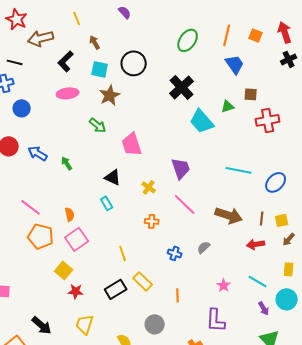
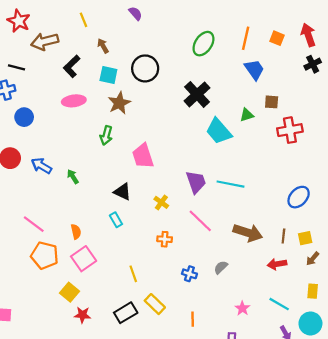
green arrow: (98, 125) -> (106, 135), turned 66
cyan line: (239, 170) -> (231, 184), moved

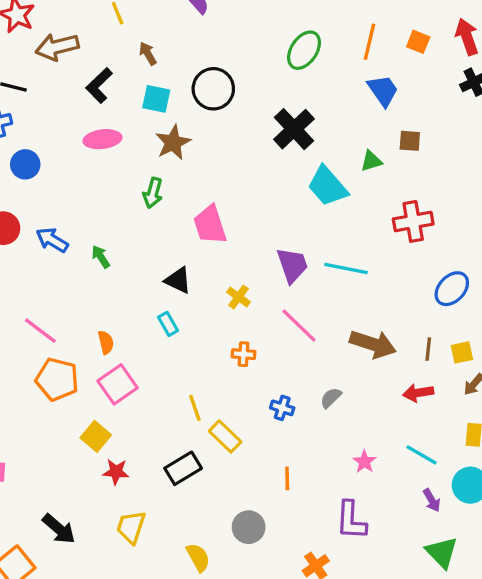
red cross: (290, 130) -> (413, 221), moved
yellow rectangle: (155, 304) -> (225, 436), moved

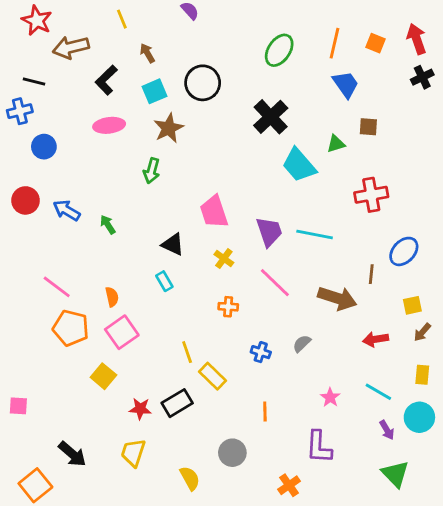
cyan square: (156, 99) -> (154, 91), turned -35
pink trapezoid: (210, 225) -> (214, 212), moved
brown line: (428, 349) -> (371, 274), moved
red star: (116, 472) -> (140, 409), moved

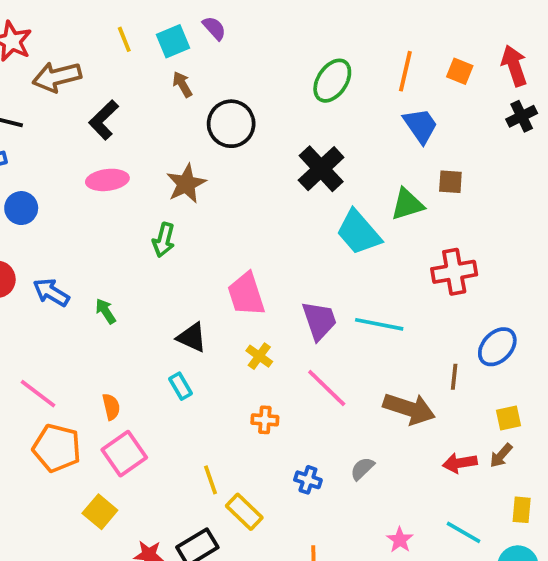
brown arrow: (147, 53) -> (182, 84), moved
cyan square: (154, 91) -> (173, 41), moved
green triangle: (336, 144) -> (407, 204), size x1.4
brown arrow: (422, 332) -> (501, 455), moved

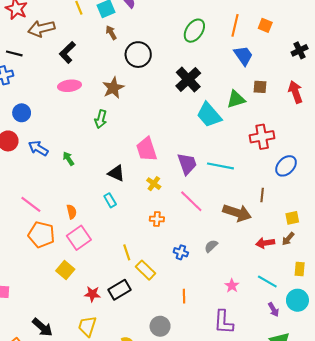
red arrow: (514, 66) -> (295, 92), moved
blue circle: (21, 208) -> (22, 113), moved
blue ellipse: (497, 347) -> (286, 166), moved

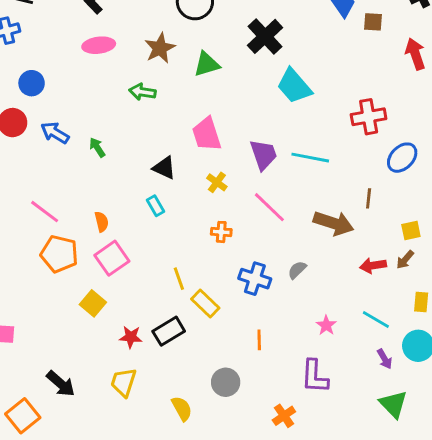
brown square: (260, 87) -> (373, 22), moved
green triangle: (236, 99) -> (207, 64), moved
green arrow: (101, 119) -> (142, 92), turned 84
blue cross: (181, 252) -> (255, 279), size x1.5

